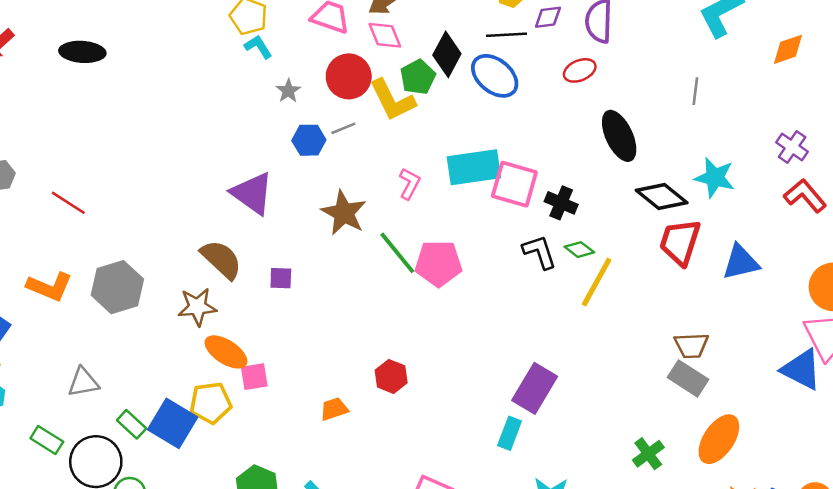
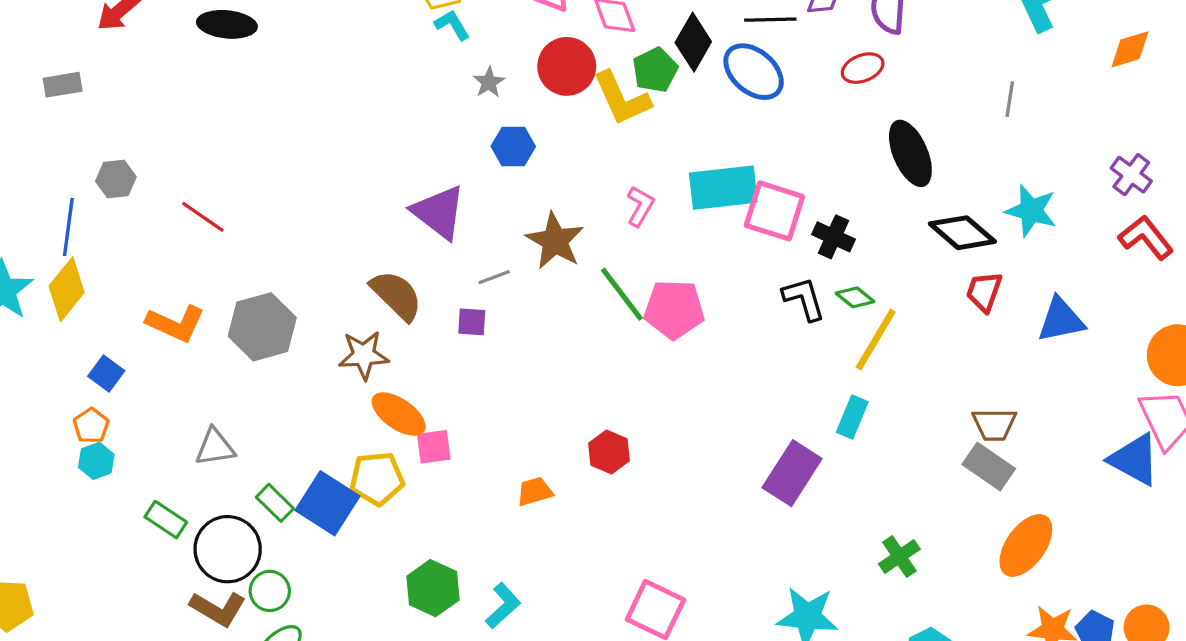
gray line: (343, 128) -> (494, 277), moved
red trapezoid: (680, 242) -> (984, 292), size x0.7
cyan rectangle: (510, 433) -> (852, 417), moved
green cross: (648, 454) -> (899, 557), moved

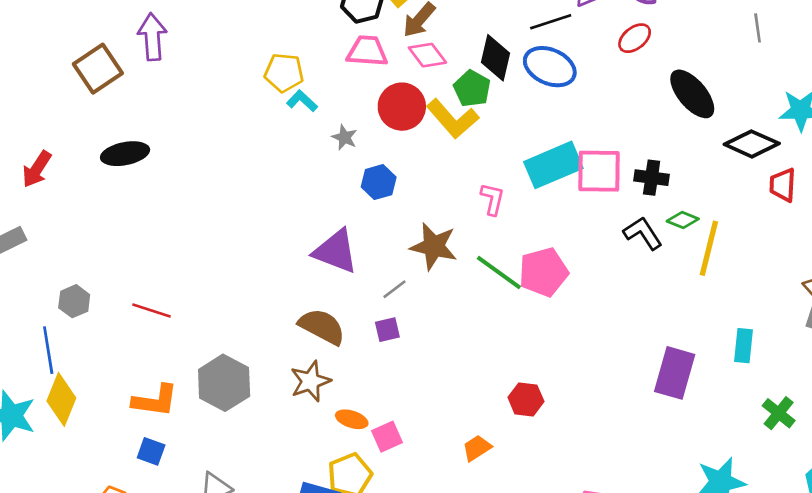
blue square: (106, 373) -> (151, 451), moved
orange ellipse: (399, 414) -> (352, 419), size x0.7
cyan rectangle: (852, 417) -> (743, 346), moved

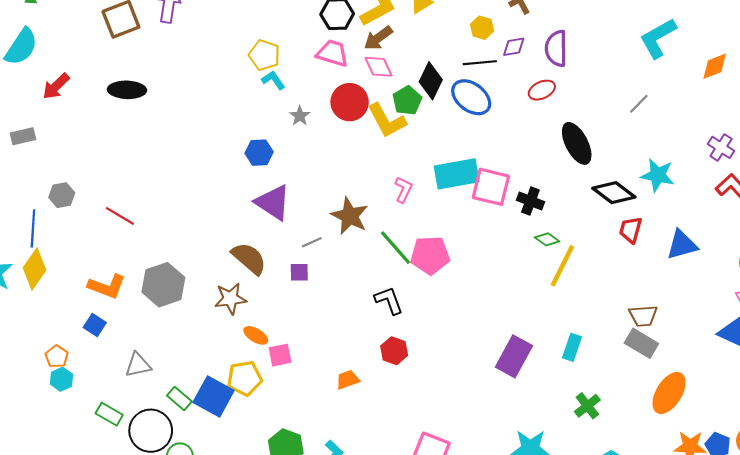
gray line: (758, 28) -> (639, 104), turned 40
blue hexagon: (379, 182) -> (259, 153), moved
black L-shape: (643, 233) -> (389, 300), moved

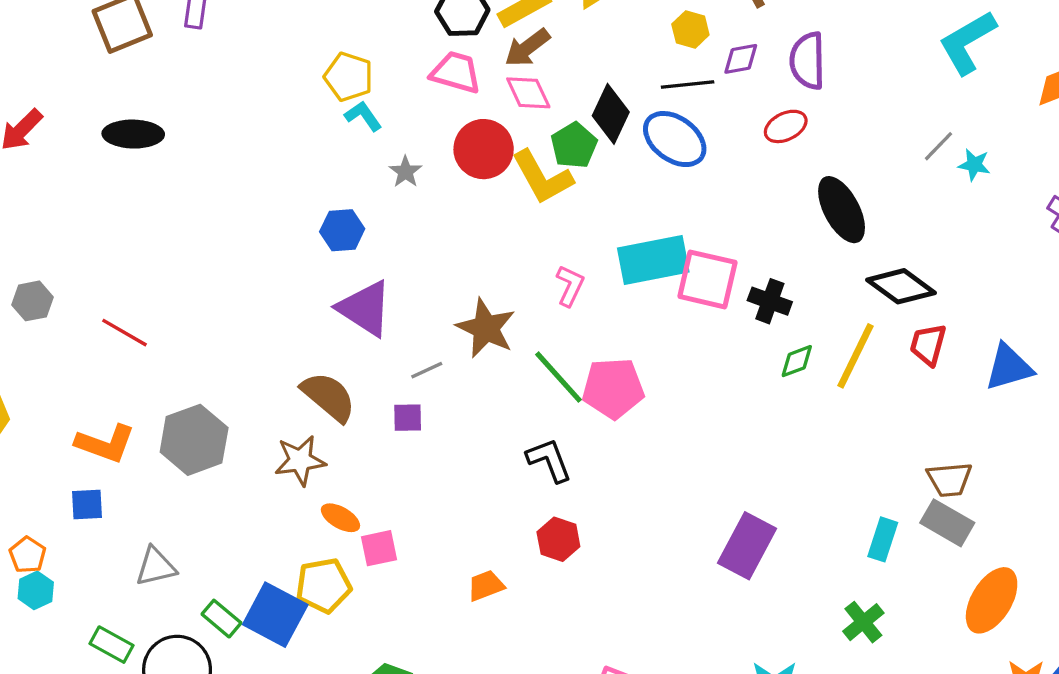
cyan star: (658, 175) -> (974, 165), moved, size x0.6
green diamond: (547, 239) -> (797, 361), turned -55
yellow line: (562, 266) -> (856, 356), moved
blue square: (95, 325) -> (87, 504), turned -35
cyan rectangle: (572, 347) -> (883, 539), moved

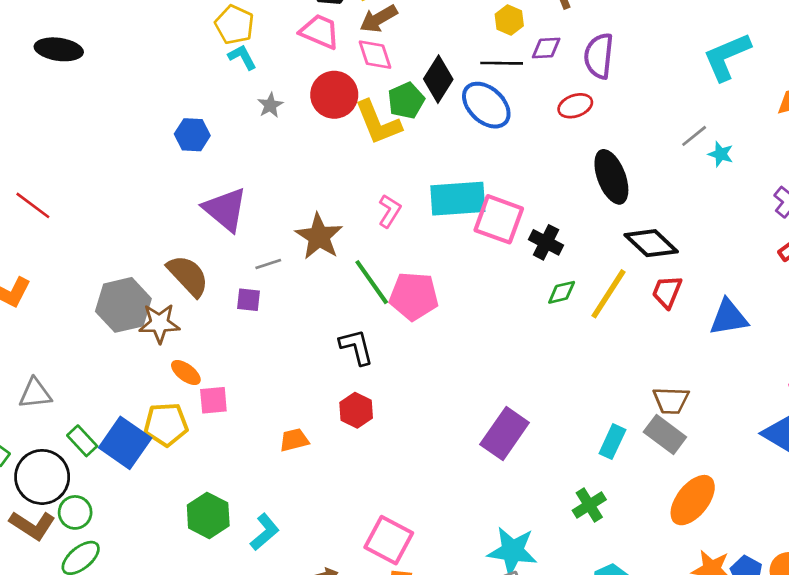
blue hexagon: (342, 230) -> (192, 135), moved
gray hexagon: (194, 440) -> (123, 305), moved

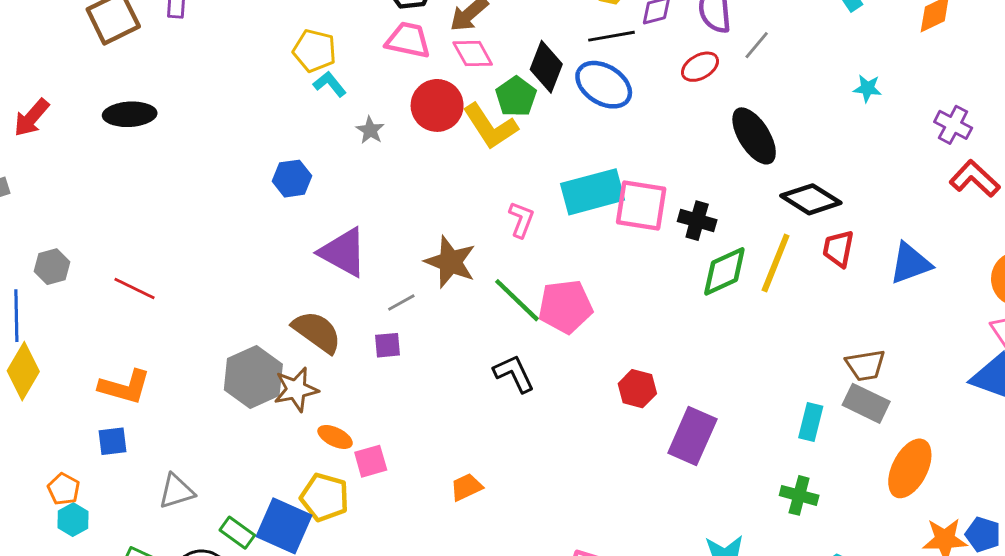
gray line: (694, 136) -> (757, 45), moved
green diamond: (562, 292) -> (724, 271), size x1.6
red hexagon: (356, 410) -> (637, 389), moved
yellow pentagon: (166, 424) -> (324, 497), turned 30
green cross: (589, 505) -> (799, 495), turned -32

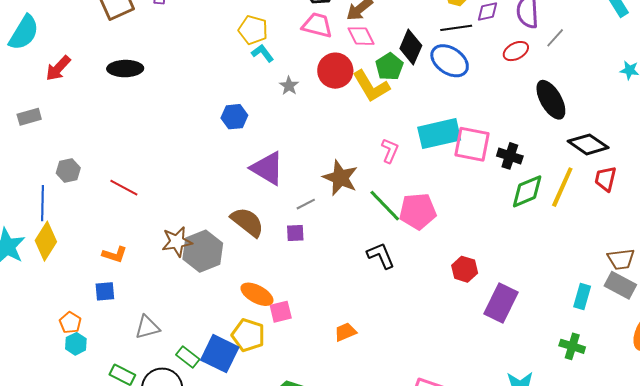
orange L-shape: (125, 387) -> (115, 254), size x0.7
brown star: (296, 389) -> (177, 242), moved
orange ellipse: (335, 437) -> (257, 294), size x1.4

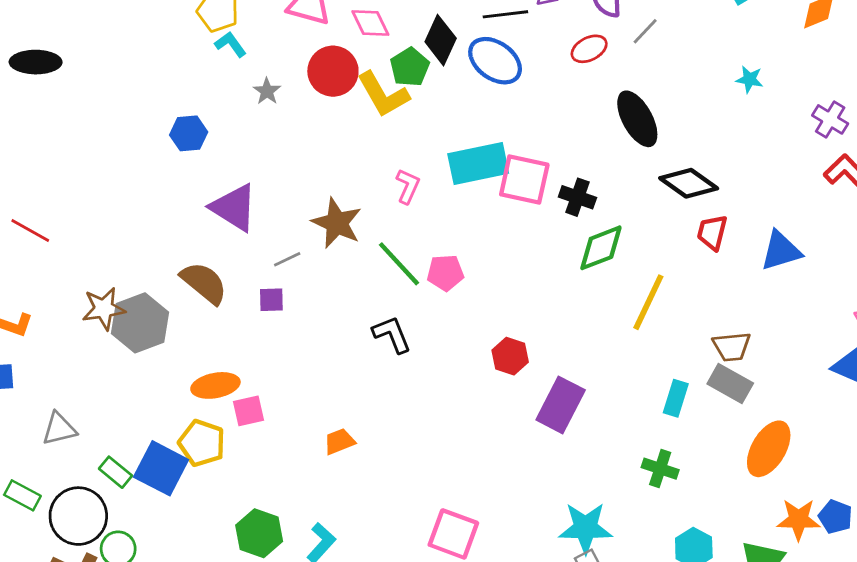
yellow line: (562, 187) -> (648, 302), moved
pink pentagon: (418, 211) -> (445, 273), size x0.7
orange ellipse: (257, 294) -> (215, 385), turned -40

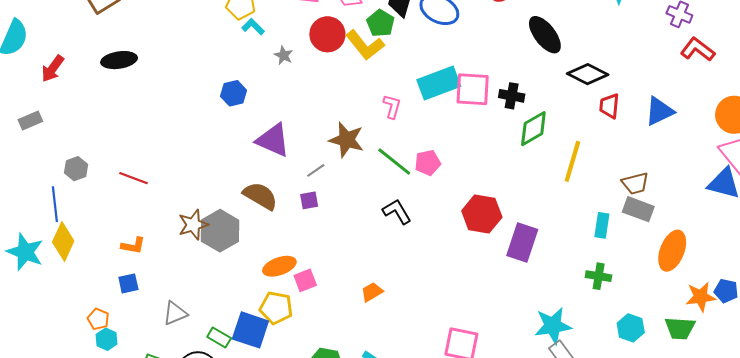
red hexagon: (510, 356) -> (482, 214), size x1.5

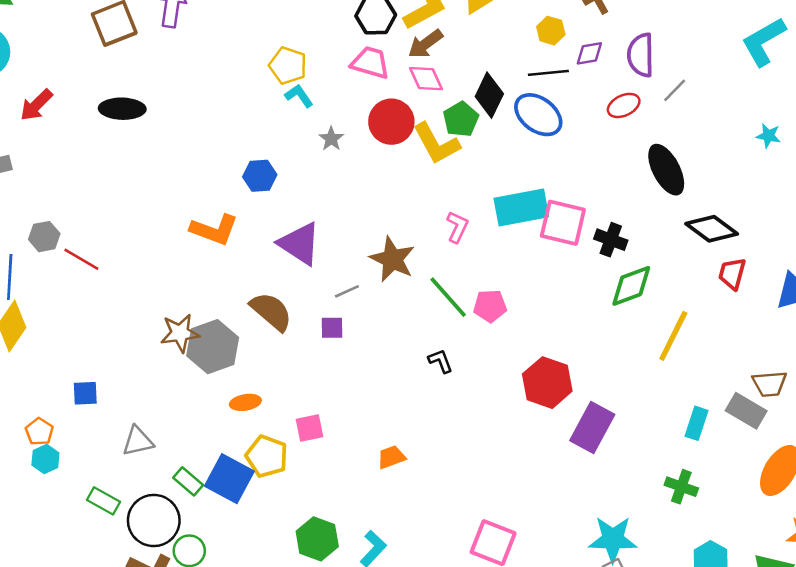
red line: (134, 178) -> (81, 259), moved
brown trapezoid: (635, 183) -> (770, 384), moved
black L-shape: (397, 212) -> (441, 361), size x0.7
orange L-shape: (133, 246) -> (214, 230), moved, size x1.5
orange ellipse: (279, 266) -> (245, 402), moved, size x0.7

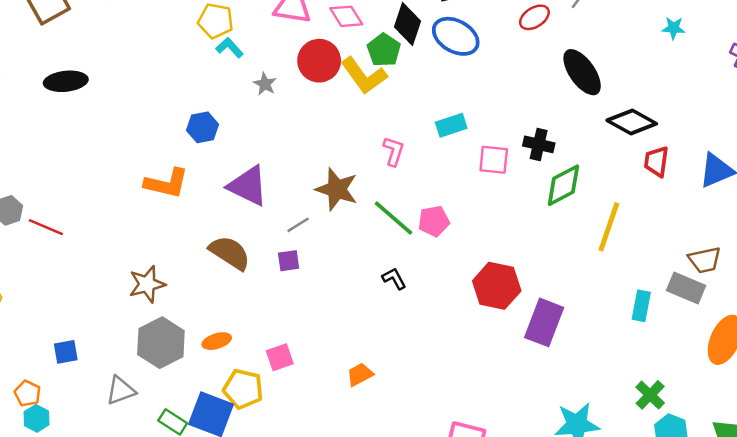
cyan rectangle: (521, 208) -> (451, 125), size x0.6
pink square: (563, 223) -> (494, 160), moved, size x0.7
gray hexagon: (213, 347) -> (161, 343), moved
green cross: (681, 487) -> (650, 395), moved, turned 32

